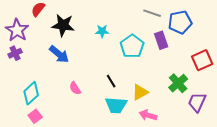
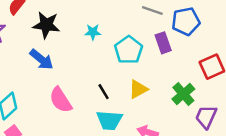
pink semicircle: (75, 88) -> (61, 100), size x1.6
yellow triangle: (140, 92) -> (138, 89), moved

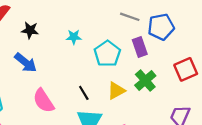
black star: (46, 25) -> (30, 30), size x0.7
green cross: (183, 94) -> (145, 81), moved

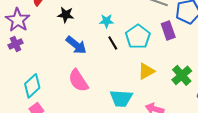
blue arrow: (26, 63) -> (76, 45), moved
green cross: (145, 81) -> (182, 75), moved
black line: (84, 93) -> (113, 43), moved

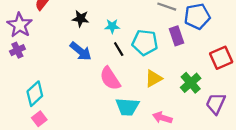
black star: (66, 15) -> (81, 19), moved
cyan pentagon: (138, 37) -> (145, 43), turned -30
pink semicircle: (78, 81) -> (110, 78), moved

